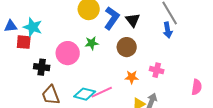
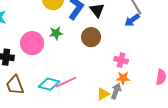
blue arrow: (168, 30) -> (132, 20), turned 63
orange star: (132, 77) -> (123, 78), moved

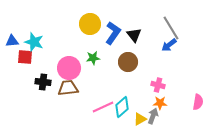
cyan diamond: (49, 84) -> (122, 107), moved, turned -55
brown trapezoid: (15, 85) -> (68, 88), moved, turned 105

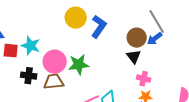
black triangle: (134, 35) -> (134, 57), moved
cyan star: (34, 42) -> (31, 46), moved
green star: (93, 58) -> (79, 65), moved, size x1.5
brown circle: (128, 62) -> (137, 38), moved

